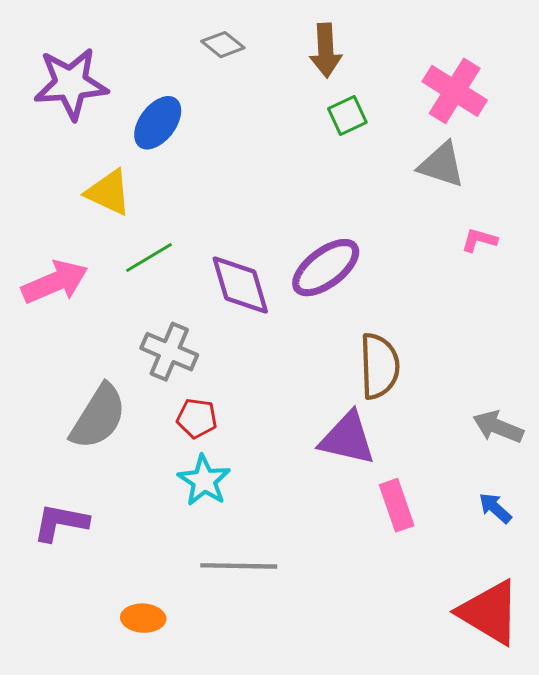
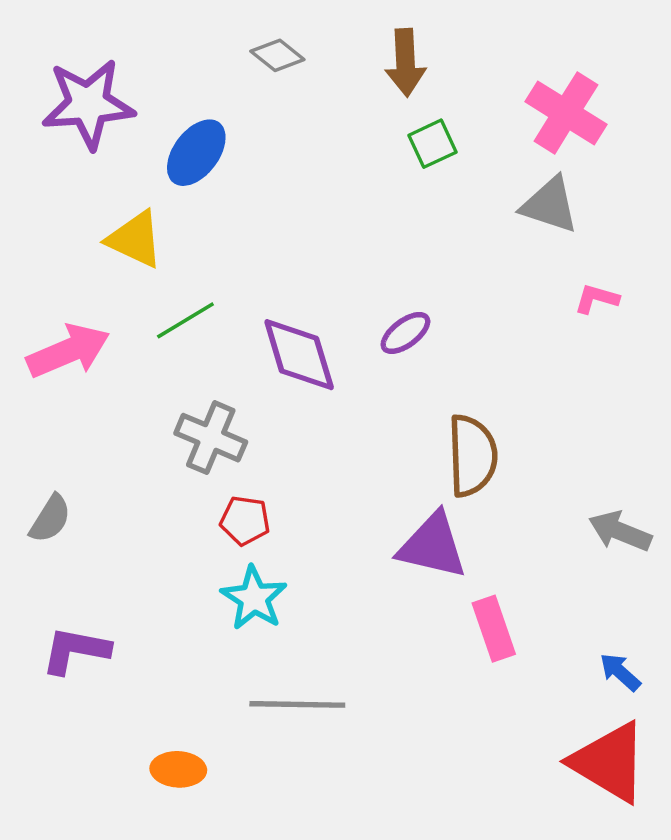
purple ellipse: (326, 268) -> (405, 333), size x0.6
gray semicircle: (98, 417) -> (50, 519), moved, size x0.6
blue arrow: (495, 508) -> (620, 672), moved

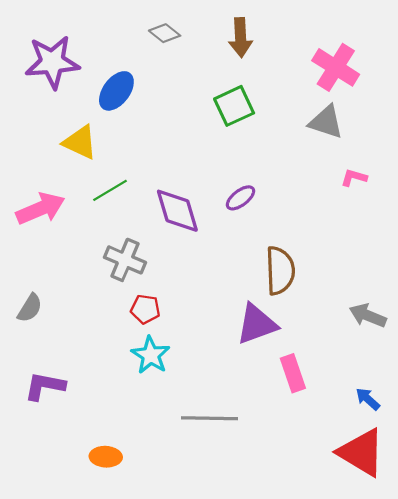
green square: (433, 144) -> (234, 106), moved, size x1.4
purple triangle: (433, 546) -> (257, 324), turned -33
gray line: (297, 704) -> (209, 418), moved

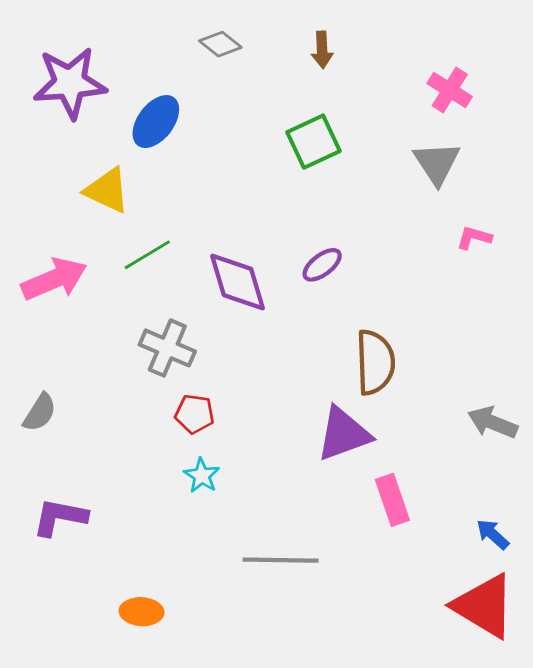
brown arrow: (241, 37) -> (322, 50), size x0.7
pink cross: (336, 67) -> (450, 90), size x0.7
gray triangle: (326, 122) -> (437, 163), turned 39
cyan star: (151, 355) -> (202, 476), size x0.7

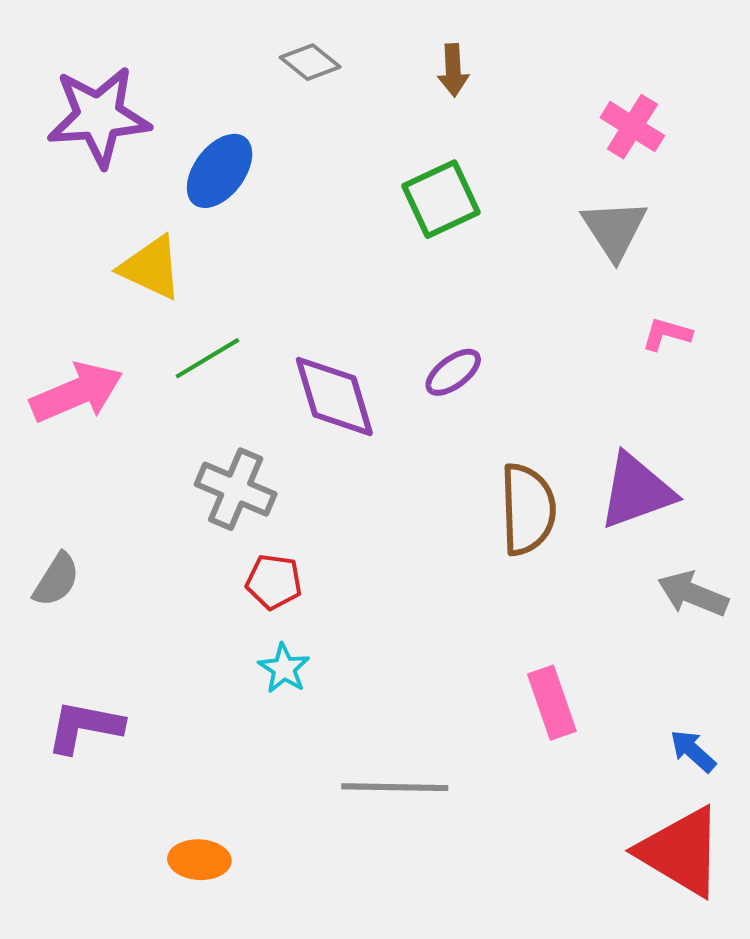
purple triangle: (344, 434) -> (636, 491), moved

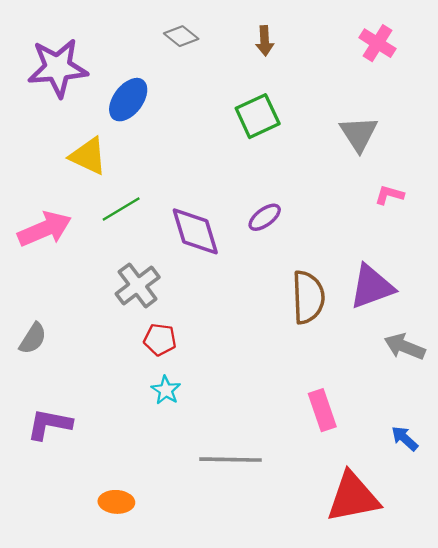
pink cross: (632, 127) -> (378, 43), moved
gray cross: (236, 489) -> (138, 285), turned 30
red triangle: (681, 852) -> (353, 497), moved, turned -42

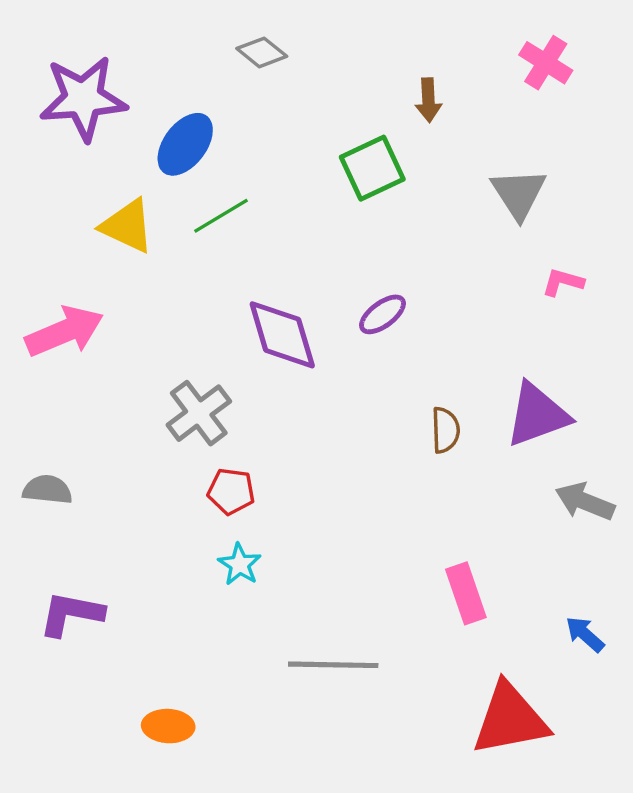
brown arrow: (265, 41) -> (428, 100), moved
green line: (121, 209) -> (221, 216), moved
brown semicircle: (308, 297) -> (445, 430), size x0.6
gray semicircle: (33, 338) -> (47, 490), turned -116

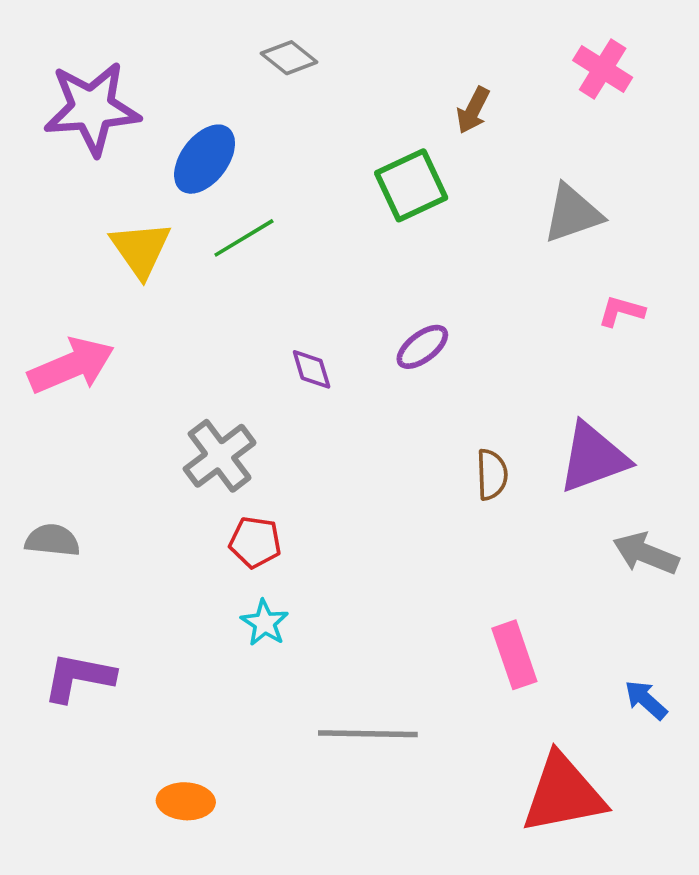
brown arrow: (428, 100) -> (473, 110), turned 30
gray triangle: (519, 194) -> (573, 214), turned 44
yellow triangle: (127, 226) -> (141, 249), turned 30
purple diamond: (282, 335) -> (312, 369), size x0.5

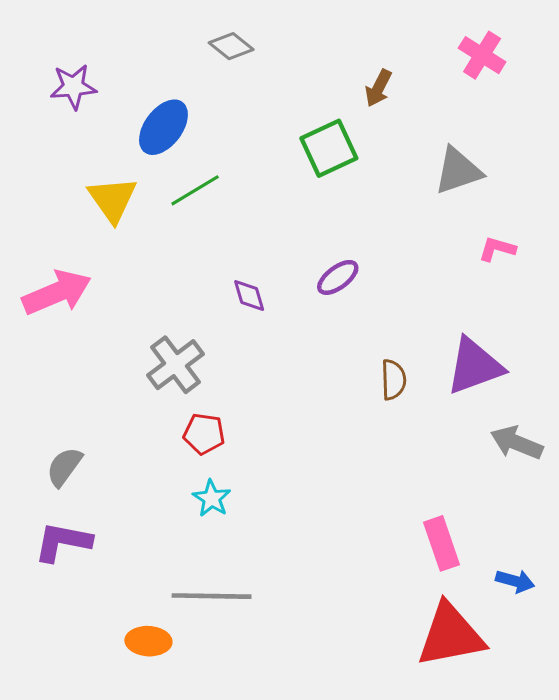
purple star: (92, 108) -> (73, 87), size x0.6
gray semicircle: (52, 540) -> (64, 467), moved, turned -60
pink rectangle: (514, 655) -> (441, 543), moved
blue arrow: (646, 700) -> (515, 581), moved, turned 153
gray line: (368, 734) -> (212, 596), moved

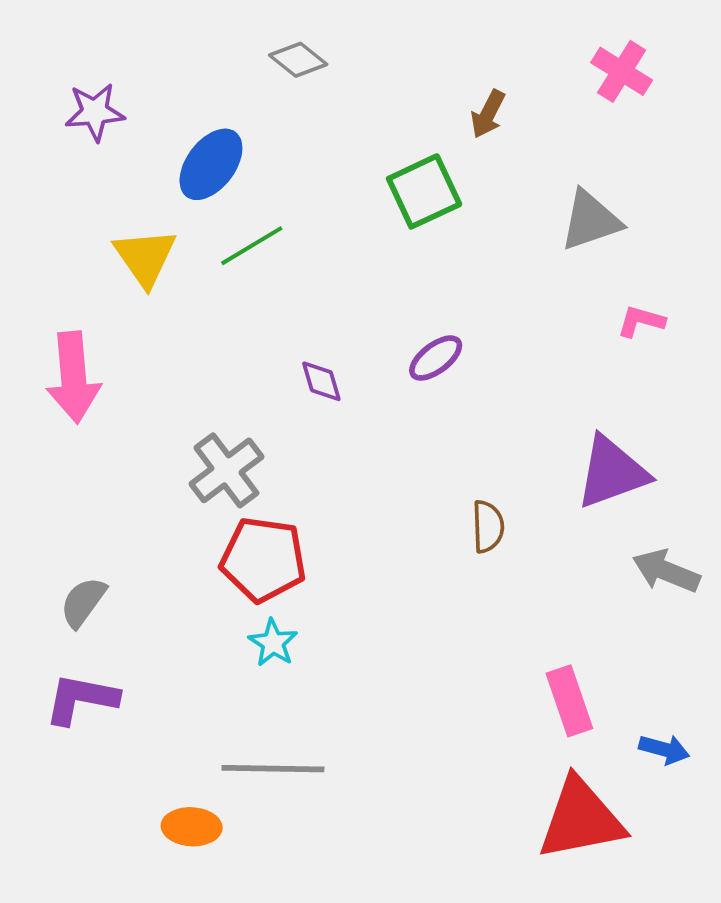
pink arrow: (57, 293) -> (73, 377), turned 108
brown semicircle: (393, 380) -> (488, 527), moved
red pentagon: (204, 434) -> (263, 559), size x1.6

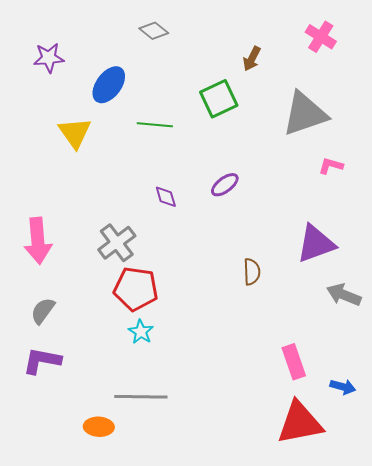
gray triangle: (591, 221) -> (305, 114), size x1.4
green line: (252, 246) -> (155, 125), moved, turned 36
pink arrow: (73, 377) -> (38, 241), moved

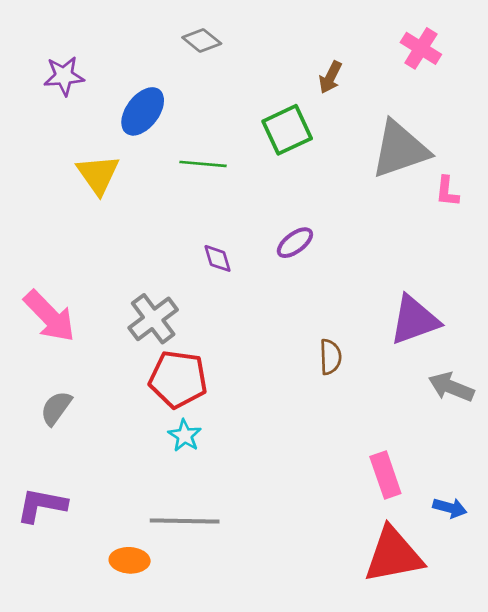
pink L-shape: (331, 166) -> (447, 191), moved, turned -100
pink arrow: (38, 241) -> (49, 316), turned -39
purple L-shape: (42, 361) -> (42, 505), moved

